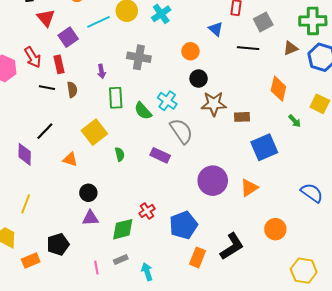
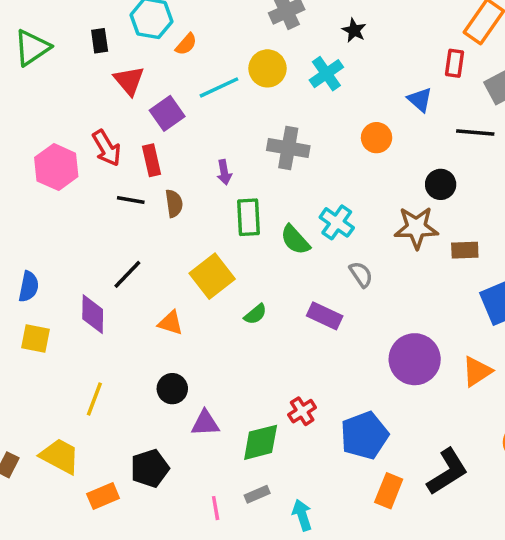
black circle: (199, 79) -> (441, 184), moved
gray semicircle: (181, 131) -> (361, 274), size x0.6
green semicircle: (120, 154) -> (255, 314), turned 64
black circle: (88, 193) -> (172, 389), moved

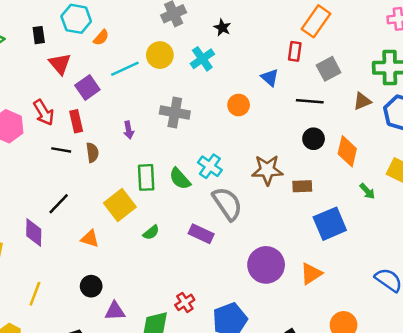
black circle: (441, 184) -> (314, 139), moved
green rectangle: (248, 217) -> (146, 177), moved
gray semicircle: (361, 274) -> (227, 204), size x1.8

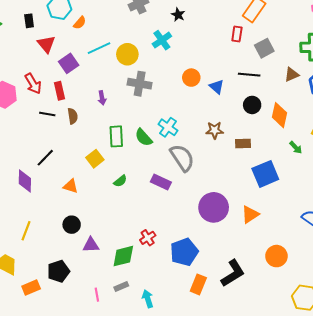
yellow circle: (160, 55) -> (127, 54), moved
blue triangle: (270, 78) -> (217, 87), moved
brown star: (267, 170) -> (215, 130), size x0.7
yellow square: (120, 205) -> (95, 159), size x0.7

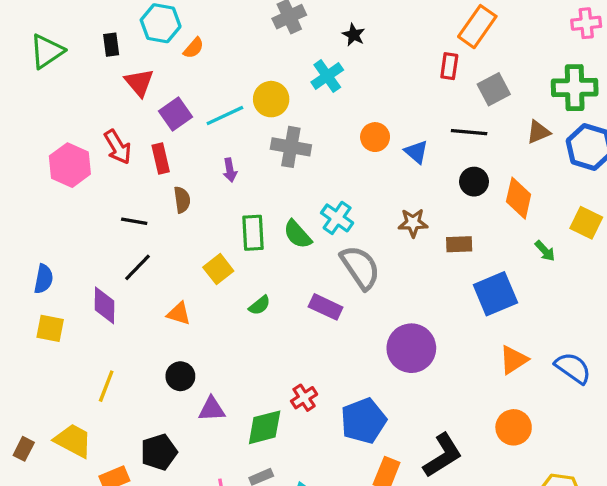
cyan line: (99, 48) -> (225, 116), moved
black line: (47, 114) -> (134, 221), moved
orange triangle: (250, 214) -> (514, 360), moved

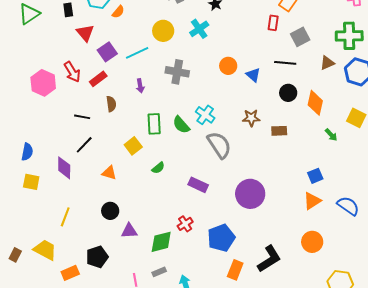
yellow circle: (271, 99) -> (163, 31), moved
red rectangle: (161, 158) -> (98, 79), turned 66
blue square: (495, 294) -> (315, 176), moved, size x0.6
purple rectangle: (326, 307) -> (198, 185), moved

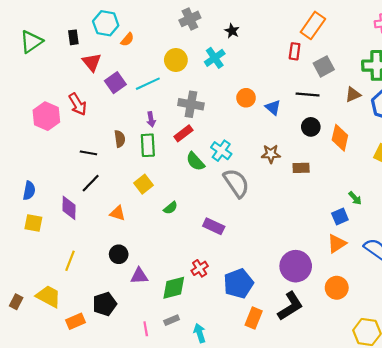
red rectangle: (98, 79) -> (183, 133), moved
green rectangle: (154, 124) -> (148, 145), moved
green arrow: (331, 135) -> (355, 198), moved
purple circle: (250, 194) -> (296, 266), moved

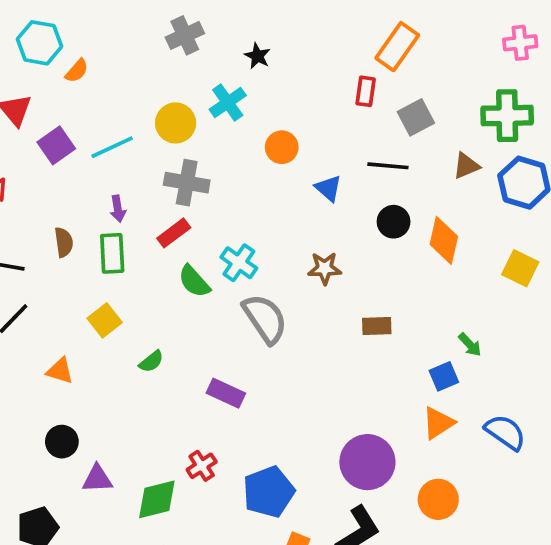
yellow circle: (176, 60) -> (176, 123), moved
orange circle: (246, 98) -> (282, 147), moved
brown rectangle: (301, 168) -> (377, 326), moved

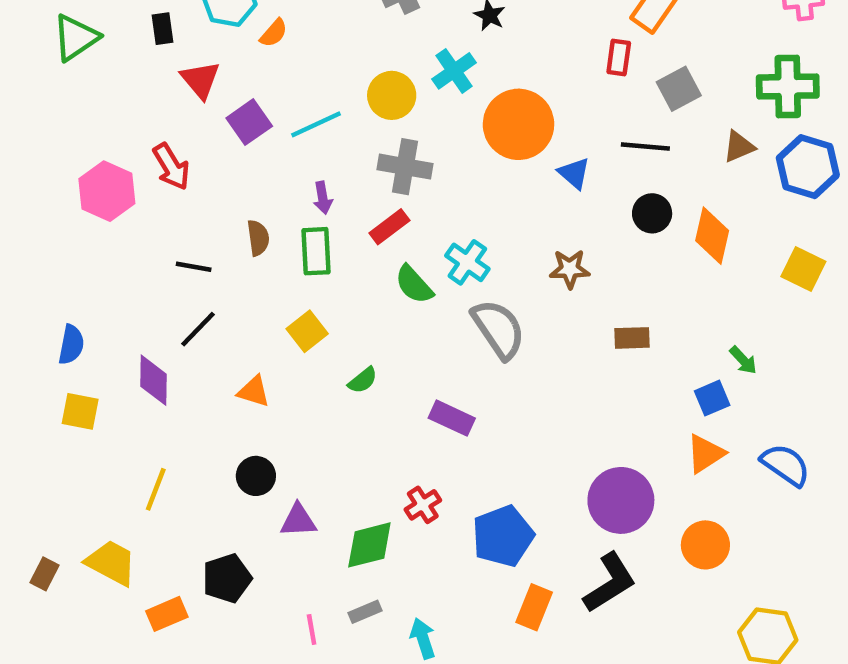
orange circle: (282, 147) -> (519, 124), size x1.8

